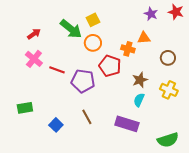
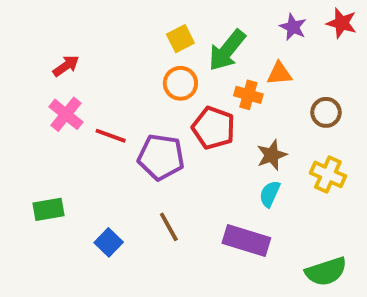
green arrow: (71, 29) -> (227, 50), moved, turned 90

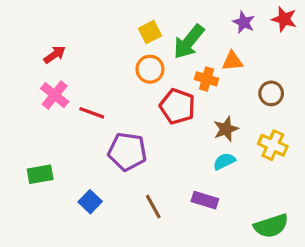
purple pentagon: (161, 157) -> (127, 152), moved
cyan semicircle: (270, 194) -> (224, 161), turned 40
brown line: (169, 227) -> (153, 207), moved
purple rectangle: (246, 240) -> (205, 200), size x0.7

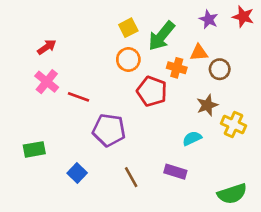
brown circle: (271, 93) -> (220, 69), moved
brown star: (226, 129) -> (207, 105), moved

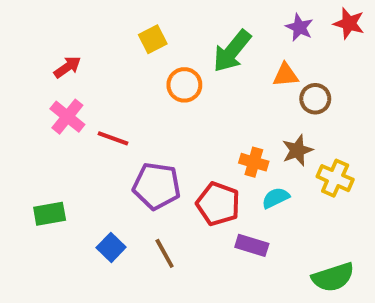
yellow square: (128, 28) -> (153, 39), moved
orange cross: (177, 68) -> (254, 162), moved
red pentagon: (152, 91) -> (218, 204), moved
brown line: (131, 177) -> (165, 253), moved

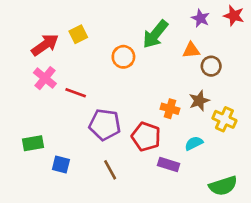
yellow square: (153, 39) -> (78, 34), moved
red arrow: (67, 67) -> (45, 45), size x1.5
cyan semicircle: (276, 198) -> (194, 143), moved
blue square: (111, 247) -> (61, 164), moved, turned -30

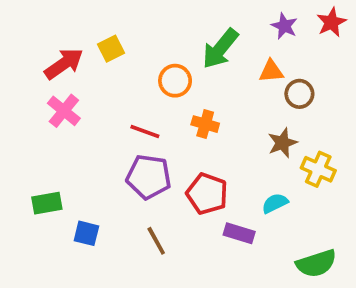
red star: (234, 16) -> (331, 22), turned 30
red line: (76, 93) -> (145, 132), moved
orange cross: (170, 109) -> (205, 124), moved

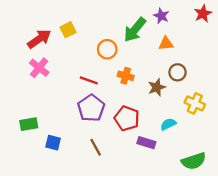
purple star: (284, 26) -> (161, 16), moved
brown circle: (299, 94) -> (178, 72), moved
brown star: (282, 143) -> (157, 87), moved
purple pentagon: (149, 177) -> (91, 108), turned 30

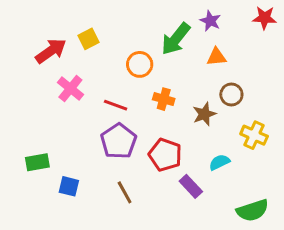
red star: (203, 14) -> (265, 18), turned 30
pink cross: (39, 68) -> (70, 88), moved
purple rectangle: (146, 143) -> (191, 186), turned 30

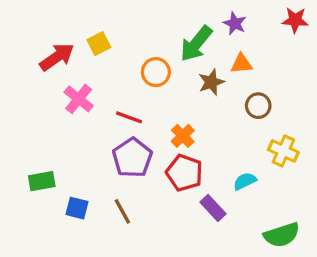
orange cross: (164, 99) -> (183, 136), moved, turned 30
brown star: (204, 114) -> (211, 82), moved
brown line: (125, 192) -> (122, 211), moved

